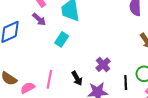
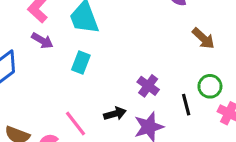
black arrow: (77, 78) -> (115, 114), turned -64
pink line: (49, 79) -> (75, 124), turned -36

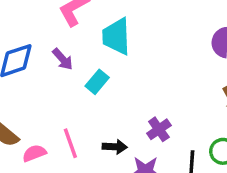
purple arrow: (42, 41) -> (63, 59), moved

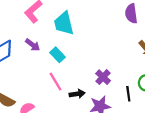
cyan rectangle: (97, 82) -> (58, 55), turned -72
pink line: (70, 143) -> (55, 82), moved

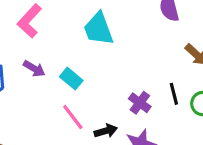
cyan trapezoid: (64, 23) -> (99, 29), moved
black line: (128, 94) -> (174, 94), moved

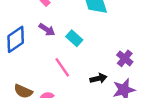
pink line: (73, 117) -> (62, 67), moved

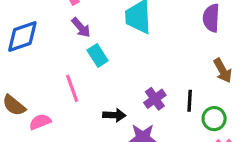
purple arrow: (47, 30) -> (81, 28), moved

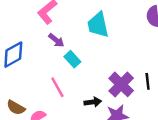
purple cross: (155, 99) -> (121, 84), size x1.5

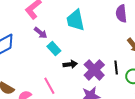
pink line: (57, 87) -> (49, 86), moved
black arrow: (93, 102) -> (70, 64), moved

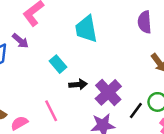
purple arrow: (41, 33) -> (20, 41), moved
black line: (116, 68) -> (136, 111), moved, turned 40

